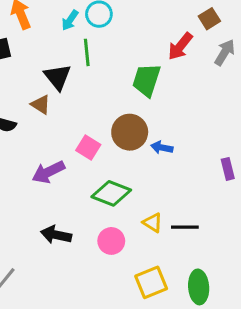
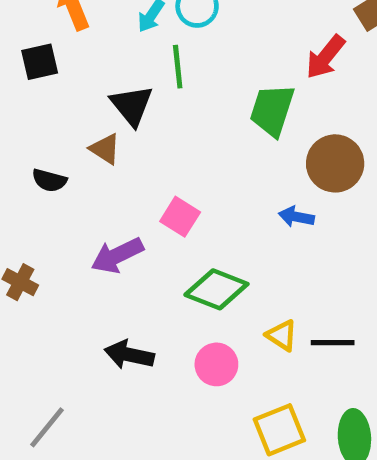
brown circle: (130, 132) -> (335, 163), moved

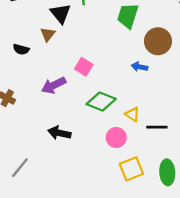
brown triangle: (105, 149) -> (48, 34), turned 35
yellow triangle: (282, 335) -> (132, 114), moved
pink circle: (216, 364) -> (116, 138), moved

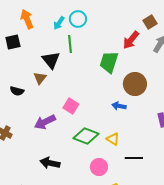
yellow triangle: (132, 114) -> (113, 139), moved

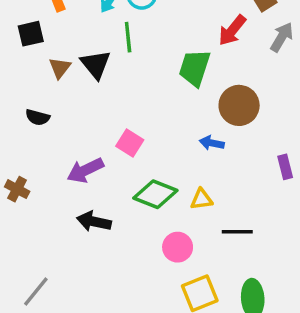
brown triangle: (40, 78) -> (60, 68), moved
yellow triangle: (113, 139) -> (201, 199), turned -40
black arrow: (50, 163) -> (94, 222), moved

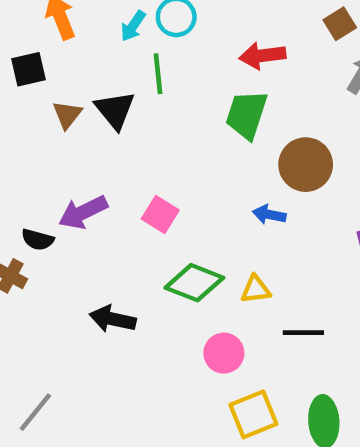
red arrow: (232, 30) -> (262, 56), moved, turned 44
black semicircle: (38, 117) -> (38, 240), moved
purple arrow: (85, 170) -> (83, 212), moved

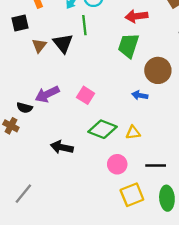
black line: (303, 333) -> (156, 165), moved

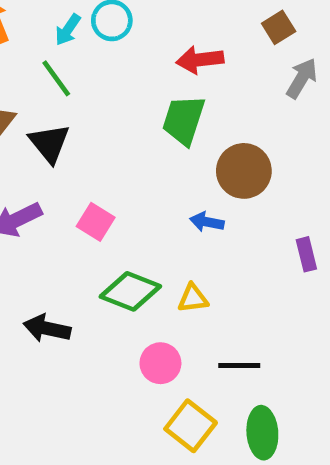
green line: (84, 25) -> (56, 78), moved, turned -30
black triangle: (63, 43) -> (49, 143), moved
yellow square: (132, 195) -> (191, 426), turned -30

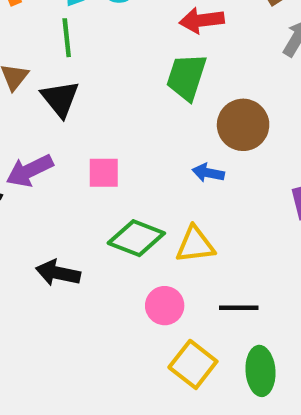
green line: (56, 78) -> (67, 38), turned 30
pink square: (96, 222) -> (104, 173), turned -32
yellow triangle: (193, 298) -> (195, 245), size x1.4

